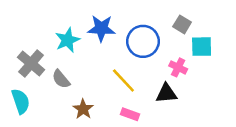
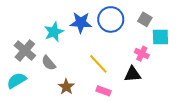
blue circle: (143, 41) -> (111, 19), moved
cyan semicircle: (21, 101) -> (17, 81), turned -102

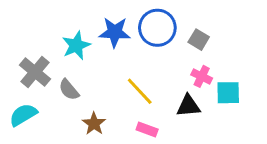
gray square: (145, 19) -> (199, 40), moved
cyan square: (160, 37) -> (228, 93), moved

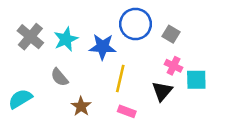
blue star: (115, 32) -> (103, 47), moved
gray cross: (35, 72) -> (30, 37), moved
yellow line: (140, 91) -> (120, 78), turned 56
black triangle: (188, 106) -> (162, 91), turned -45

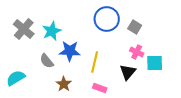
blue star: (103, 47) -> (70, 51), moved

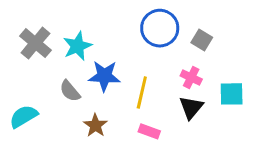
pink cross: (137, 52) -> (191, 77), moved

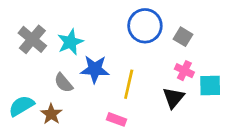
pink cross: (191, 77) -> (184, 71), moved
brown star: (95, 125) -> (51, 114), moved
pink rectangle: (149, 131) -> (116, 119), moved

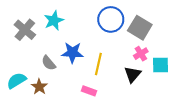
gray square: (183, 37) -> (140, 28), size x1.6
cyan star: (70, 42) -> (54, 20), moved
pink cross: (184, 71) -> (141, 54), turned 32

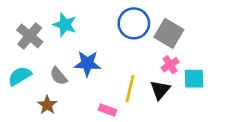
cyan star: (54, 20) -> (65, 25), turned -30
yellow line: (98, 64) -> (130, 89), moved
cyan semicircle: (17, 81) -> (20, 76), moved

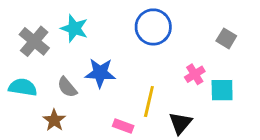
gray square: (169, 33) -> (226, 38), moved, size x0.6
cyan semicircle: (20, 76) -> (23, 87), turned 40
black triangle: (160, 90) -> (180, 123), moved

